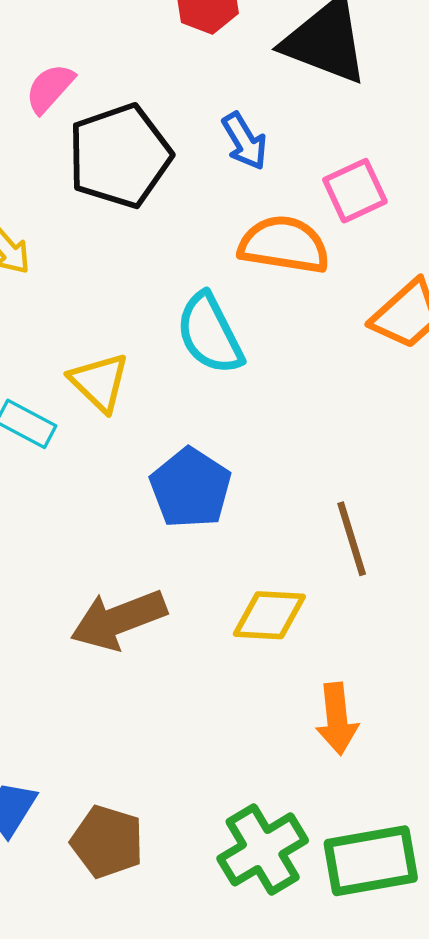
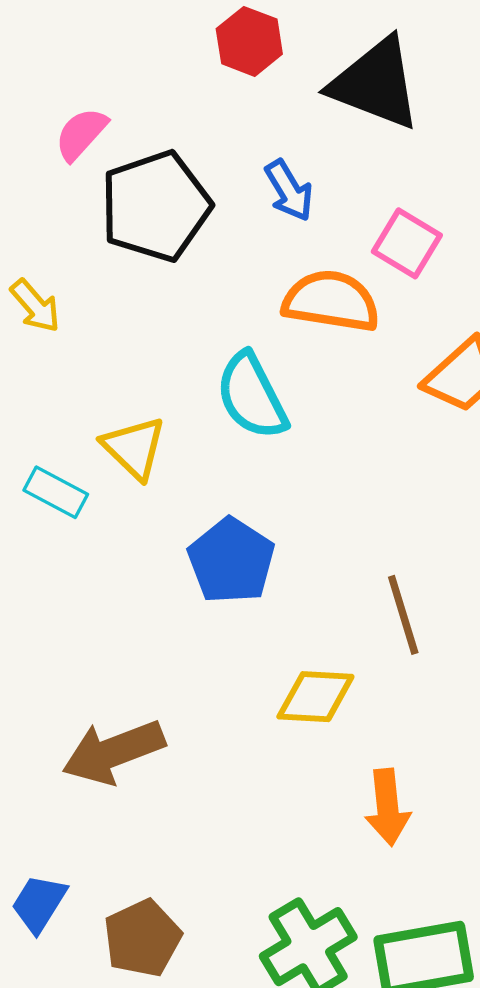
pink square: (355, 191) -> (407, 243), turned -34
brown arrow: (118, 620) -> (113, 752), moved
brown pentagon: (107, 842) -> (142, 938), turned 30

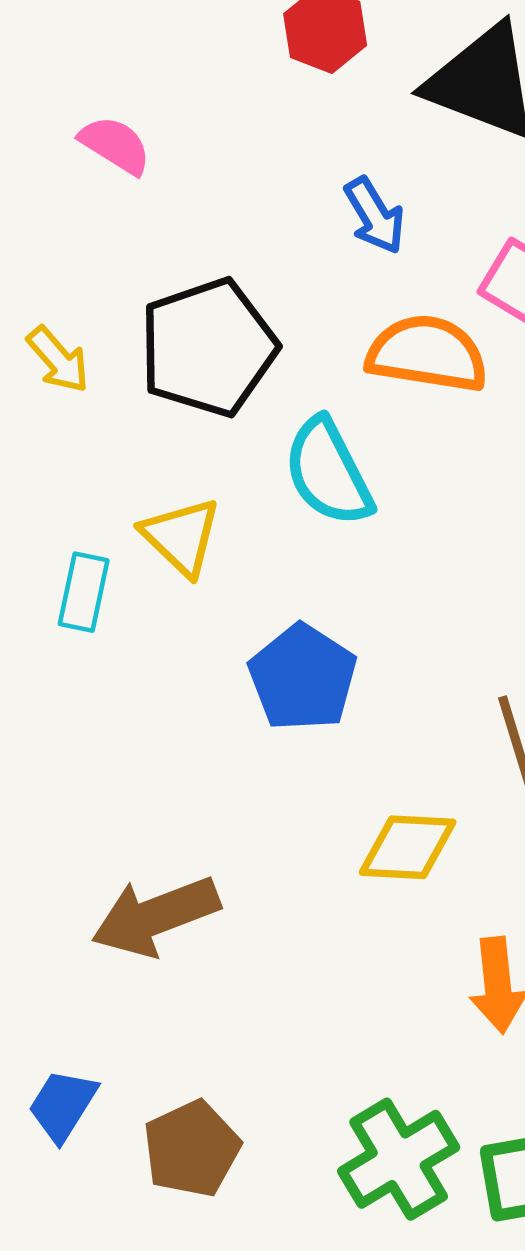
pink semicircle: (81, 134) -> (115, 145), turned 80
black pentagon: (156, 206) -> (208, 348), moved
cyan rectangle: (56, 492) -> (84, 592), turned 74

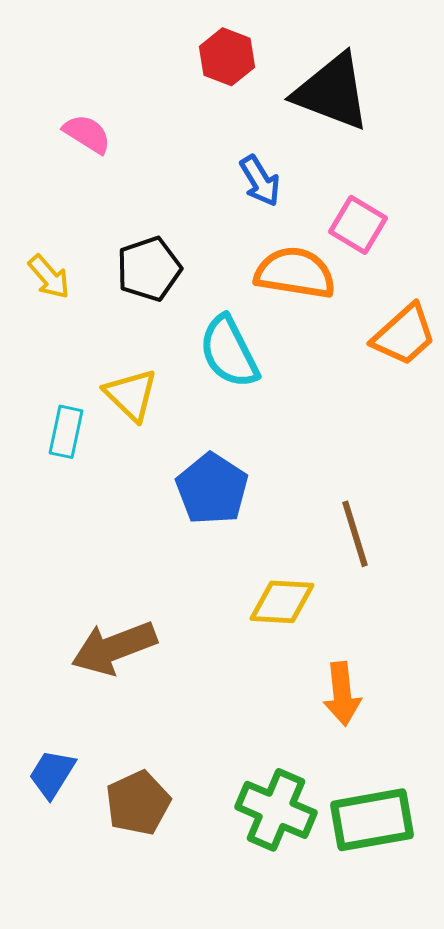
black pentagon: (208, 348) -> (149, 269), size x0.7
green cross: (399, 1159) -> (276, 810), turned -36

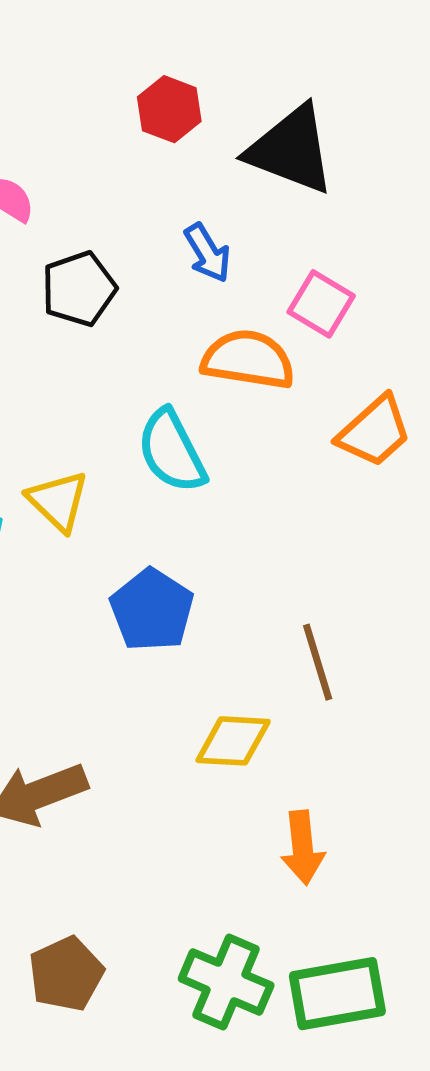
black pentagon: (149, 269) -> (79, 289), moved

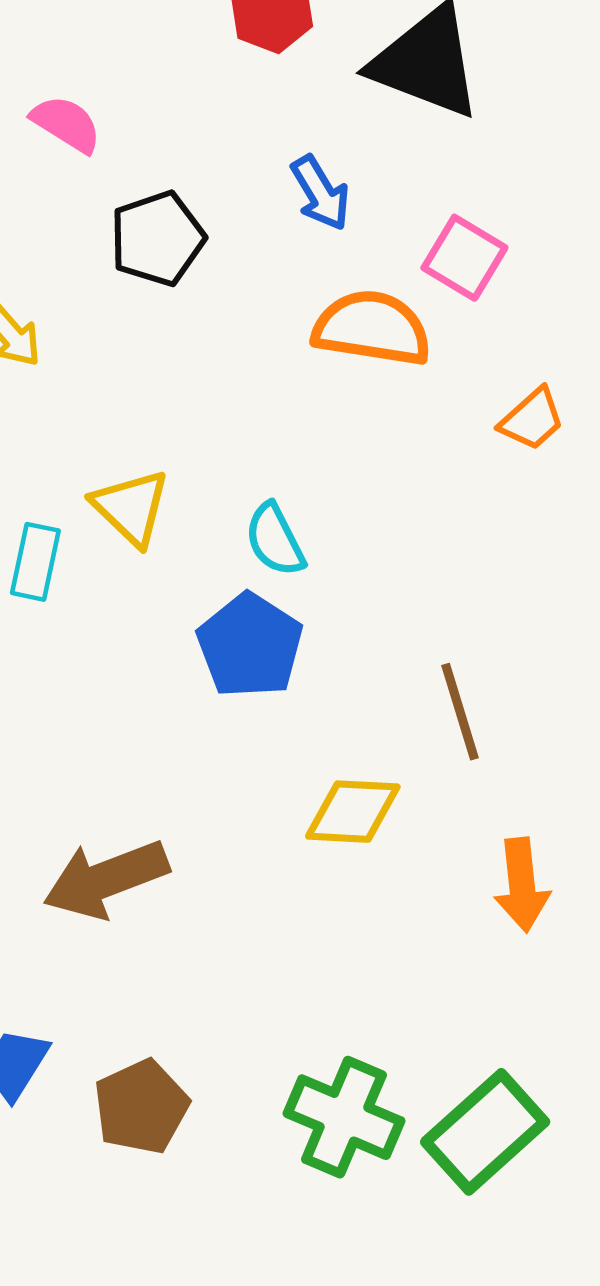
orange trapezoid: (374, 431) -> (532, 419), size x0.7
cyan semicircle: (172, 451) -> (275, 540), moved, size x0.7
orange arrow: (303, 848) -> (522, 885), moved
green rectangle: (337, 994) -> (485, 1132), turned -32

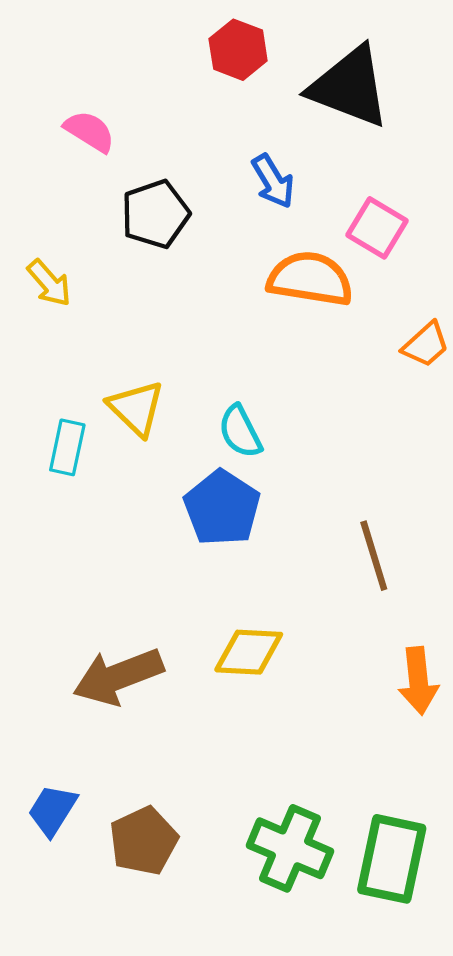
yellow diamond: (353, 812) -> (249, 652), moved
green rectangle: (485, 1132) -> (392, 859), turned -36

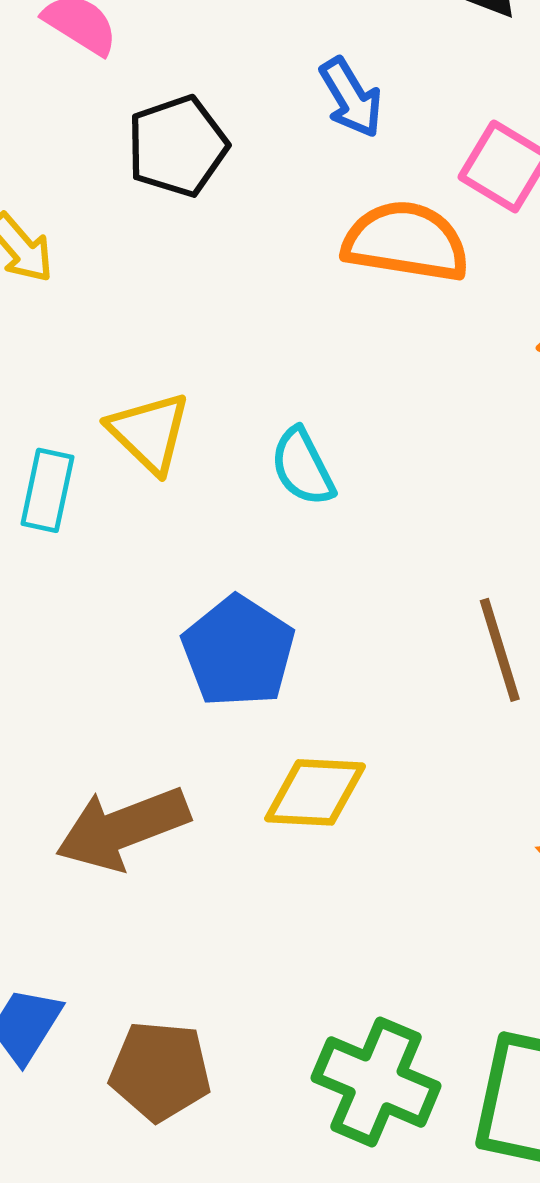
blue pentagon: (222, 508) -> (238, 652), moved
brown pentagon: (144, 841) -> (160, 1071), turned 30

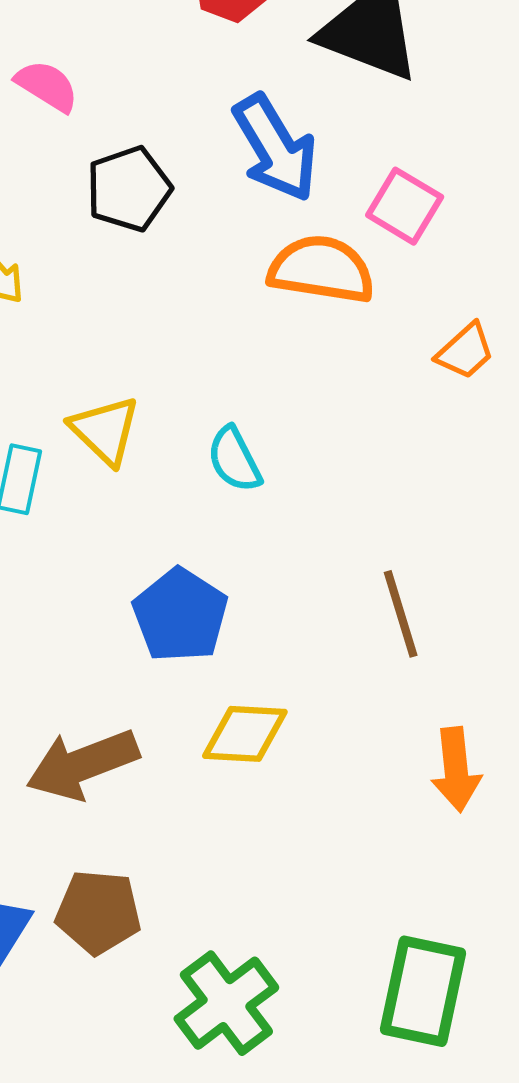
blue arrow: (351, 98) -> (275, 148), size x1.6
brown pentagon: (160, 1071) -> (98, 912), moved
green cross: (376, 1082) -> (226, 1003), moved, turned 30

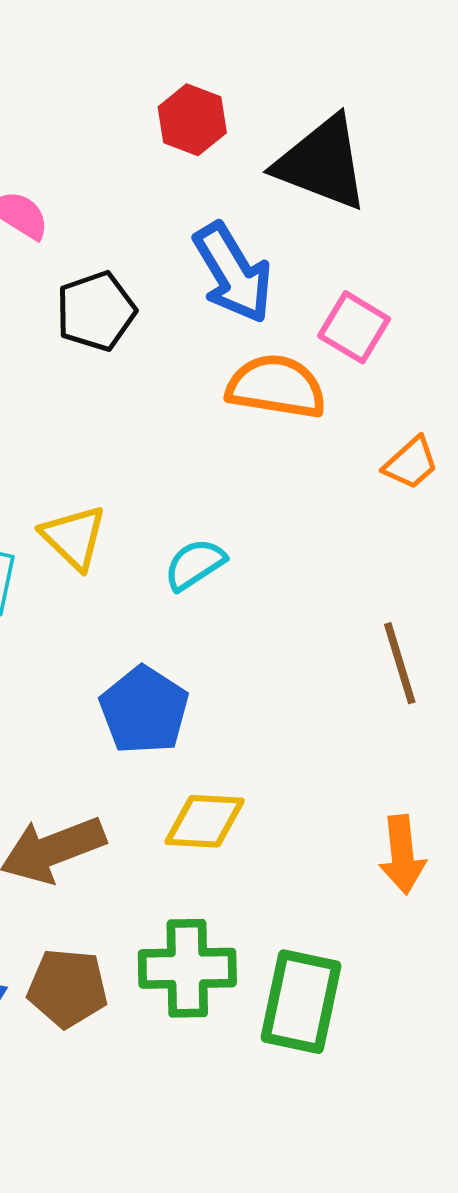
cyan semicircle: (234, 459) -> (195, 564), turned 84
brown line: (401, 614) -> (400, 663), moved
green rectangle: (423, 991) -> (301, 1002), moved
green cross: (226, 1003) -> (187, 968), moved, turned 36

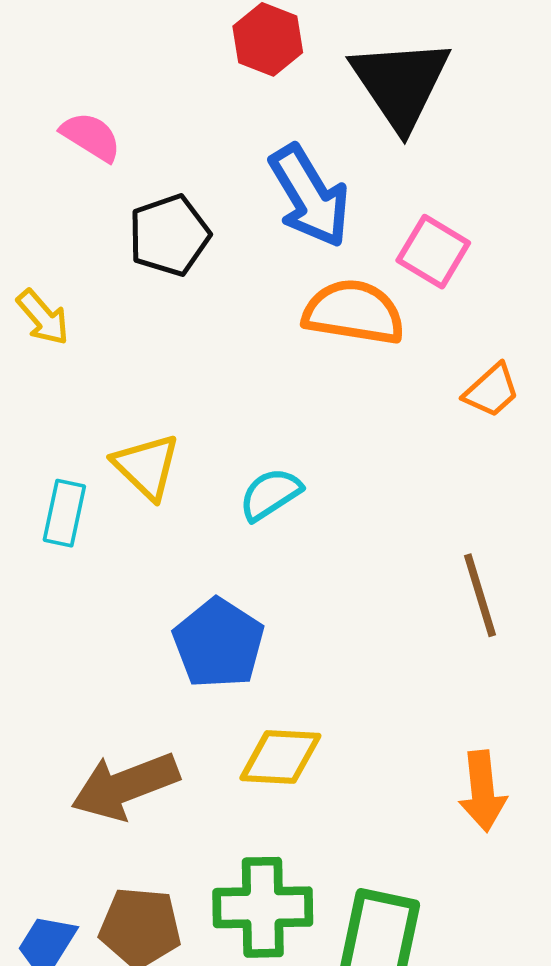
black triangle: (322, 163) -> (400, 84), turned 35

